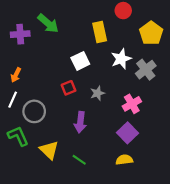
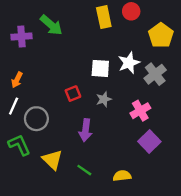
yellow rectangle: (100, 32) -> (104, 17), moved
white square: (80, 61) -> (100, 68), moved, turned 30
purple square: (128, 133) -> (149, 142), moved
yellow semicircle: (124, 160) -> (122, 176), moved

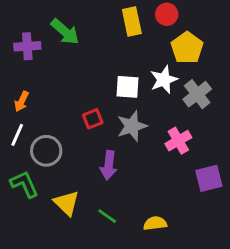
yellow pentagon: (161, 35) -> (187, 48), moved
gray star: (104, 99) -> (132, 126), size x1.5
purple square: (149, 142) -> (209, 178), moved, turned 30

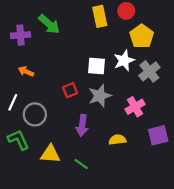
orange arrow: (22, 101) -> (26, 71), moved, turned 88
yellow triangle: (67, 203) -> (50, 154), turned -40
yellow semicircle: (155, 223) -> (117, 140), moved

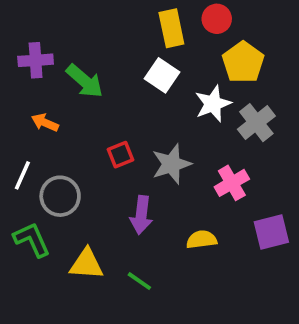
green arrow: (49, 24) -> (85, 81), moved
white square: (96, 66) -> (162, 75), moved, turned 30

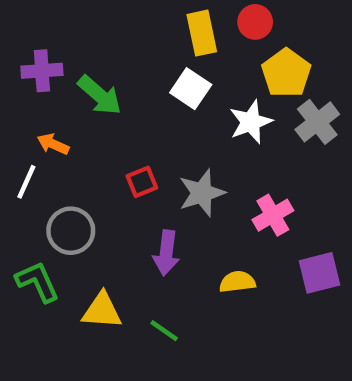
gray cross: (256, 123) -> (317, 122), moved
white line: (22, 175) -> (26, 182), moved

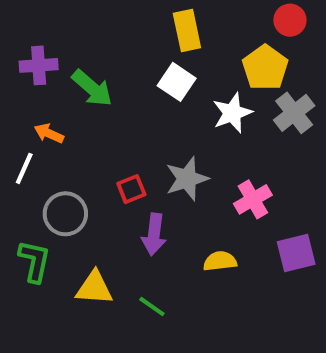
red circle: (255, 22) -> (290, 20), moved
red square: (142, 182) -> (131, 189), moved
green L-shape: (37, 282) -> (34, 261), turned 36

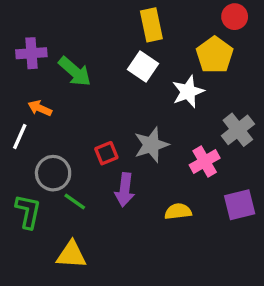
gray cross: (294, 113) -> (238, 130), moved
yellow triangle: (94, 288) -> (71, 255), moved
green line: (152, 307) -> (75, 201), moved

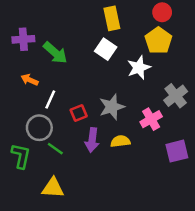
red circle: (235, 17) -> (162, 12), moved
white line: (20, 137) -> (50, 99), moved
yellow semicircle: (178, 211) -> (120, 141), moved

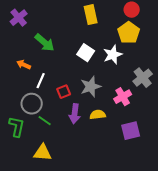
purple cross: (23, 39) -> (19, 18), moved, turned -36
white square: (106, 49) -> (86, 53), moved
purple square: (177, 151) -> (131, 131), moved

